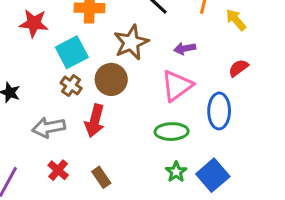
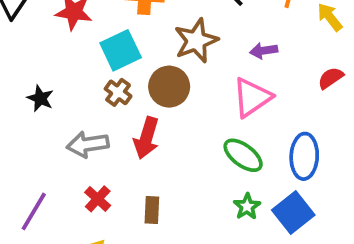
blue ellipse: (219, 111) -> (304, 156), moved
green ellipse: (172, 132) -> (243, 155), turned 36
brown rectangle: (101, 177) -> (152, 210), turned 35

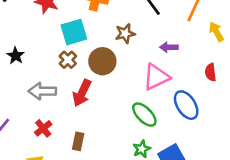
brown star: (196, 41) -> (125, 34), size x0.7
red semicircle: (331, 78) -> (211, 72), turned -72
blue ellipse: (304, 156) -> (186, 105), moved, turned -44

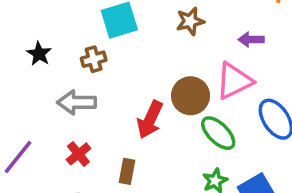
brown cross: (68, 60) -> (94, 59), moved, turned 30
brown circle: (102, 61) -> (191, 96), moved
red arrow: (82, 93) -> (150, 120), moved

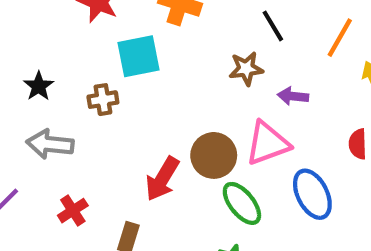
brown star: (190, 21) -> (246, 69), moved
gray arrow: (77, 102) -> (50, 144), moved

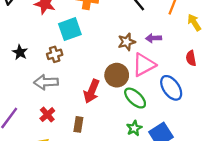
brown star: (246, 69) -> (127, 42), moved
gray arrow: (50, 144) -> (46, 82), moved

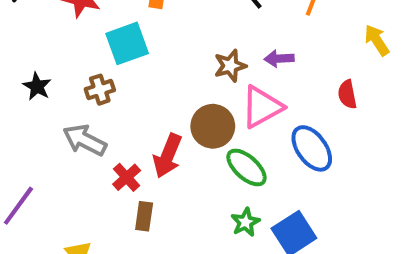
yellow arrow: (194, 22) -> (377, 40), moved
gray arrow: (46, 82) -> (85, 140), turned 30
red cross: (47, 115) -> (127, 177), moved

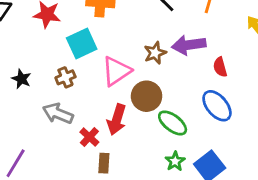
purple arrow: (279, 59) -> (189, 45), size x1.6
red semicircle: (347, 94) -> (220, 67), moved
pink triangle: (262, 107) -> (116, 71), moved

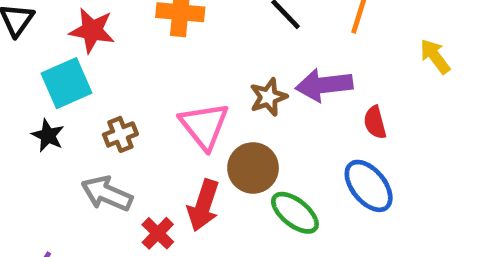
cyan square: (82, 43) -> (66, 83), moved
pink triangle: (116, 71) -> (204, 126), turned -36

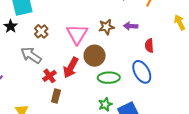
purple arrow: (324, 85) -> (131, 26), size x0.6
brown cross: (120, 134) -> (41, 31), turned -32
green ellipse: (295, 213) -> (109, 78), turned -50

